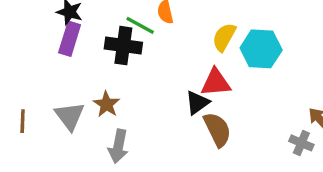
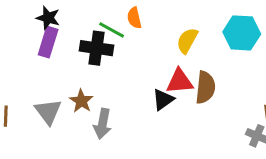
cyan hexagon: (261, 49) -> (242, 33), moved
brown semicircle: (217, 130) -> (205, 87), moved, turned 32
gray arrow: (118, 146) -> (103, 124), moved

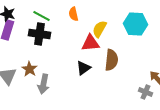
orange semicircle: (134, 18) -> (73, 14), moved
green line: (112, 30) -> (41, 16), moved
red triangle: (180, 81) -> (90, 43), moved

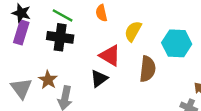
cyan hexagon: (135, 24) -> (177, 43), moved
red triangle: (90, 43) -> (110, 56), moved, turned 36
black triangle: (83, 68) -> (99, 79), moved

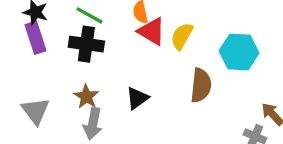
purple rectangle: (21, 32) -> (35, 38), turned -35
red triangle: (110, 56) -> (152, 31), moved
brown star: (48, 80) -> (86, 97), moved

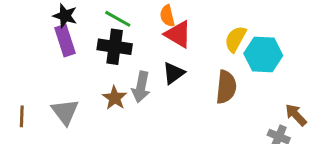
yellow semicircle: (182, 36) -> (235, 39), moved
black triangle: (137, 98) -> (173, 73), moved
gray arrow: (93, 124) -> (141, 87), moved

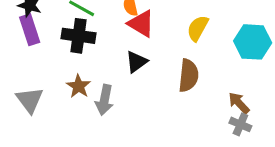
cyan hexagon: (263, 54) -> (253, 42), moved
gray arrow: (141, 87) -> (104, 100), moved
brown arrow: (296, 115) -> (239, 103), moved

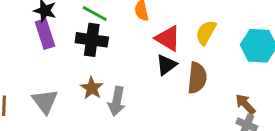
red triangle: (141, 24) -> (168, 38), moved
black triangle: (137, 62) -> (166, 65), moved

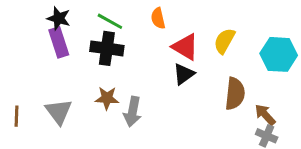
brown semicircle: (197, 78) -> (235, 94), moved
brown star: (92, 88) -> (107, 98), turned -30

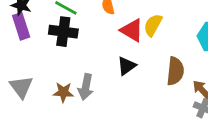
yellow semicircle: (224, 41) -> (153, 25), moved
black triangle: (184, 74) -> (127, 66), moved
brown star: (107, 98) -> (63, 92), moved

